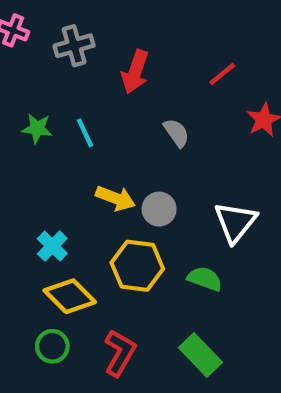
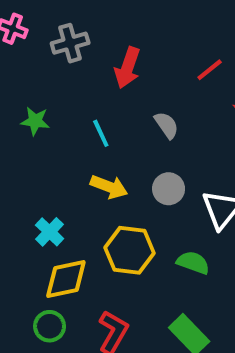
cyan line: (85, 133) -> (101, 133), moved
gray circle: (159, 209) -> (169, 189), moved
yellow diamond: (70, 296) -> (66, 279), turned -57

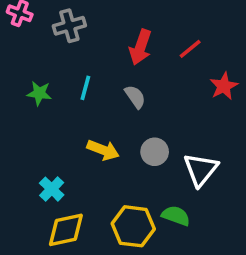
red arrow: (127, 68) -> (140, 47), moved
gray semicircle: (166, 125) -> (135, 97), moved
cyan line: (101, 133) -> (85, 88), moved, turned 40
yellow hexagon: (130, 250) -> (133, 226), moved

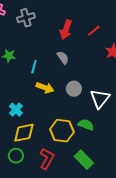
cyan line: (85, 88) -> (34, 67), moved

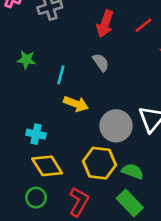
gray circle: (74, 89) -> (116, 126), moved, size x1.5
cyan cross: (16, 110) -> (36, 134), turned -32
green semicircle: (86, 125) -> (133, 171), moved
yellow diamond: (24, 133) -> (47, 166), turned 70

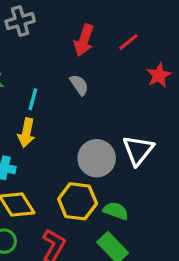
yellow arrow: (76, 104) -> (26, 133), moved, turned 80

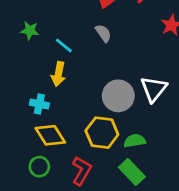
cyan line: (33, 99) -> (64, 45), turned -66
green semicircle: (116, 211) -> (135, 141), turned -30

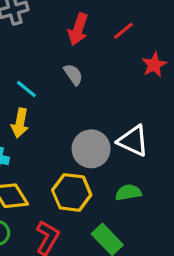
white triangle: (154, 89) -> (133, 141), turned -44
green semicircle: (135, 141) -> (128, 192), moved

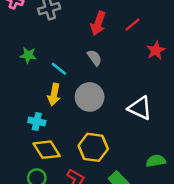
gray circle: (91, 149) -> (90, 97), moved
green semicircle: (128, 192) -> (156, 161), moved

